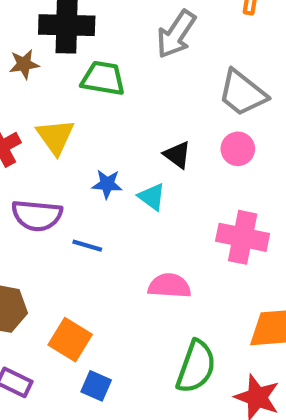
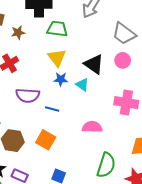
brown star: (24, 64) -> (18, 33), moved
yellow triangle: (55, 137) -> (57, 58), moved
black triangle: (177, 155) -> (94, 64), size x1.5
orange square: (70, 340) -> (46, 140), moved

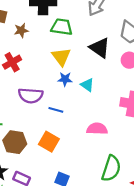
black triangle: (94, 64) -> (100, 48), moved

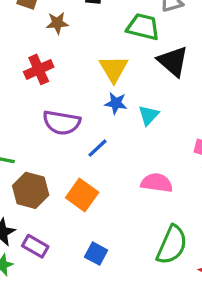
green trapezoid: (62, 27) -> (143, 27), moved
cyan triangle: (87, 85) -> (149, 115), turned 32
blue line: (56, 110) -> (97, 148), turned -64

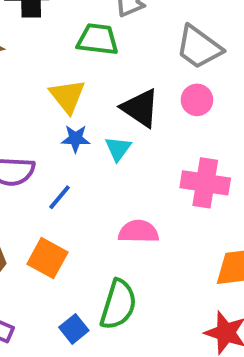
black triangle: (173, 61) -> (140, 108), moved
green semicircle: (172, 245) -> (118, 305), moved
blue square: (96, 254) -> (74, 329), turned 30

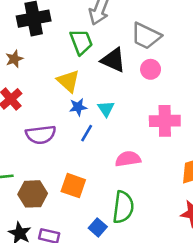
green trapezoid: (98, 39) -> (81, 42), turned 72
black triangle: (140, 108) -> (113, 60), moved
blue line: (59, 197) -> (87, 133), moved

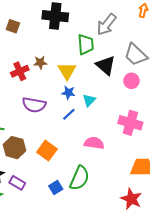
brown star: (14, 59) -> (40, 62), moved

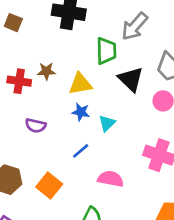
red cross: (20, 71) -> (19, 81), turned 30
yellow triangle: (67, 71) -> (80, 84), turned 48
purple semicircle: (34, 105) -> (36, 126), size x0.7
blue line: (69, 114) -> (81, 151), moved

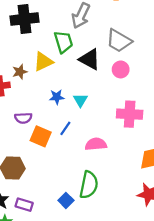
yellow triangle: (80, 84) -> (43, 62), moved
orange square: (49, 186) -> (41, 136), moved

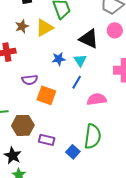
black triangle: (90, 59) -> (89, 39), moved
brown star: (20, 72) -> (22, 26), moved
blue line: (65, 128) -> (77, 82), moved
purple rectangle: (24, 205) -> (47, 140), moved

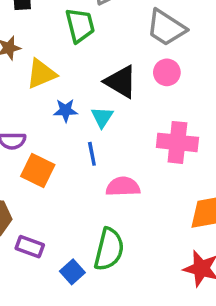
yellow triangle: (44, 28) -> (41, 74), moved
blue line: (77, 82) -> (92, 154), turned -48

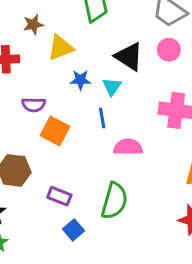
purple rectangle: (30, 247) -> (59, 196), moved
blue square: (72, 272) -> (73, 230), moved

